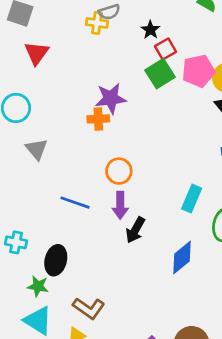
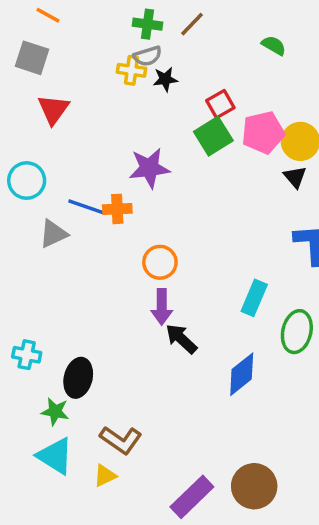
black star: (150, 30) -> (165, 79), moved, turned 30
orange cross: (98, 119) -> (117, 209), moved
gray triangle: (37, 149) -> (53, 234), turned 45
blue line: (75, 203) -> (87, 207), moved
black arrow: (135, 230) -> (181, 339), turned 104

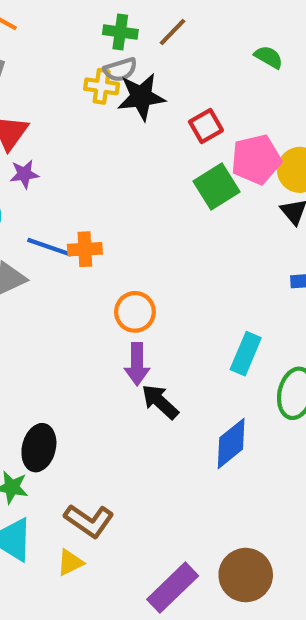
black star: (165, 79) -> (141, 97), size x1.6
green square: (213, 136) -> (216, 187), moved
purple star: (149, 168) -> (24, 174), moved, size x0.6

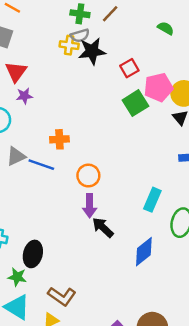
blue line: (49, 247) -> (41, 165), moved

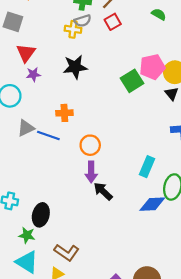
black star: (92, 51) -> (75, 67), moved
red square: (129, 68) -> (113, 22), moved
blue diamond: (144, 252) -> (152, 204), moved, turned 36

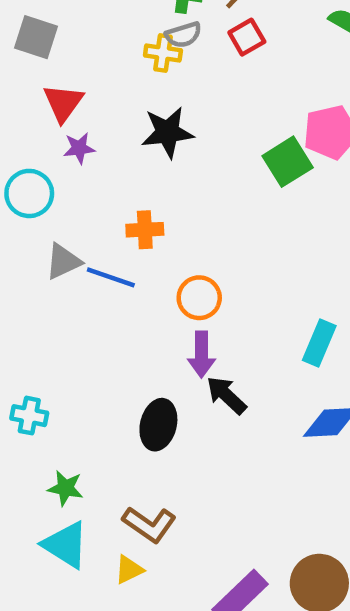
black ellipse: (41, 215) -> (158, 425), moved

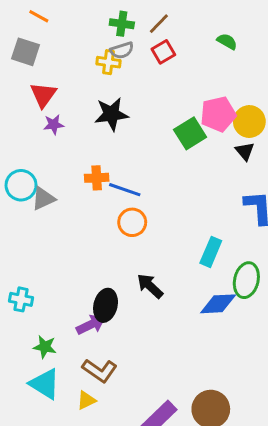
cyan circle: (29, 193) -> (21, 185), moved
blue line: (111, 277) -> (125, 190), moved
purple arrow: (201, 354) -> (91, 325), moved, turned -116

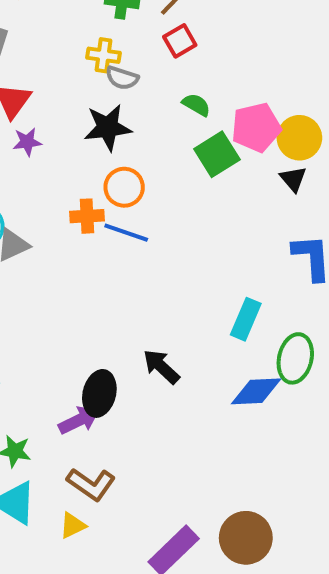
green semicircle: (227, 41) -> (196, 105), moved
gray semicircle: (122, 50) -> (122, 78), moved, turned 35
orange circle: (132, 222) -> (124, 187), moved

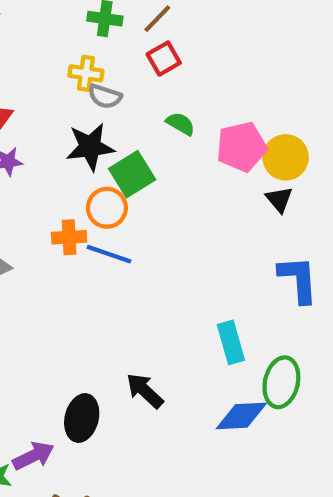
green square: (217, 154) -> (132, 174), moved
cyan rectangle: (246, 319) -> (231, 342), turned -39
purple arrow: (79, 420) -> (33, 456), moved

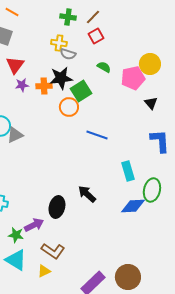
yellow circle: (286, 157) -> (150, 64), moved
orange cross: (69, 237) -> (44, 86), moved
blue line: (109, 254) -> (97, 135), moved

